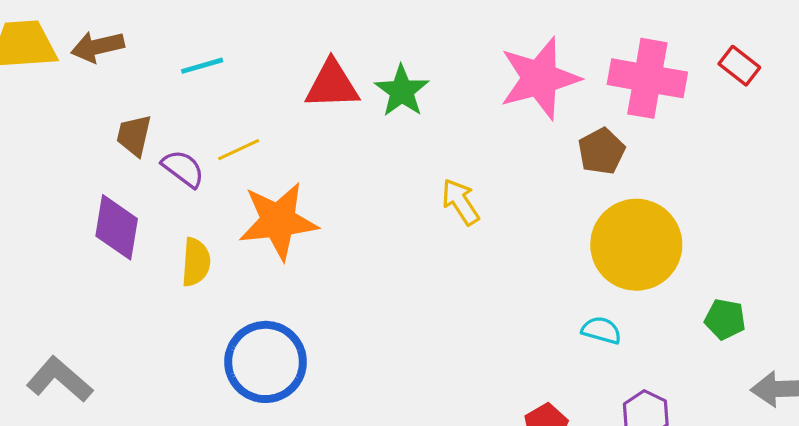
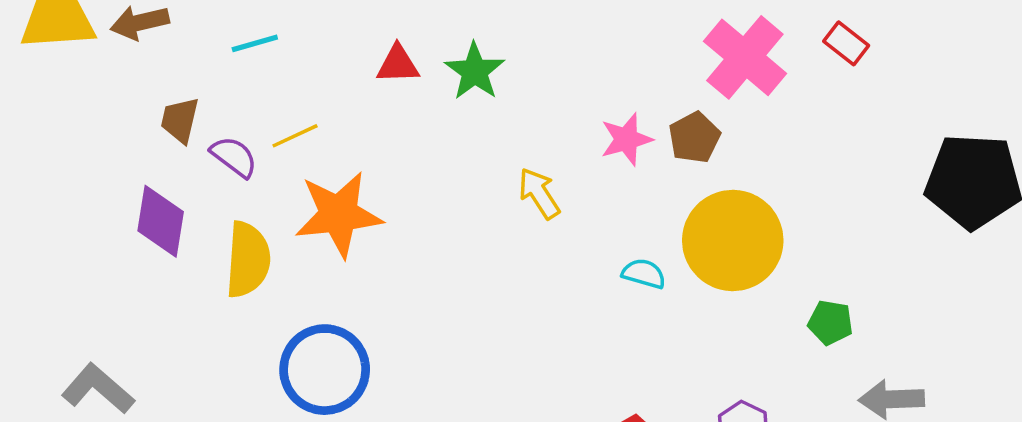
pink star: (540, 78) -> (626, 139), moved, size x0.6
pink cross: (647, 78) -> (745, 57), turned 30
red triangle: (332, 85) -> (398, 64), size x0.7
yellow semicircle: (196, 262) -> (248, 260), size x1.4
cyan semicircle: (601, 330) -> (644, 274), moved

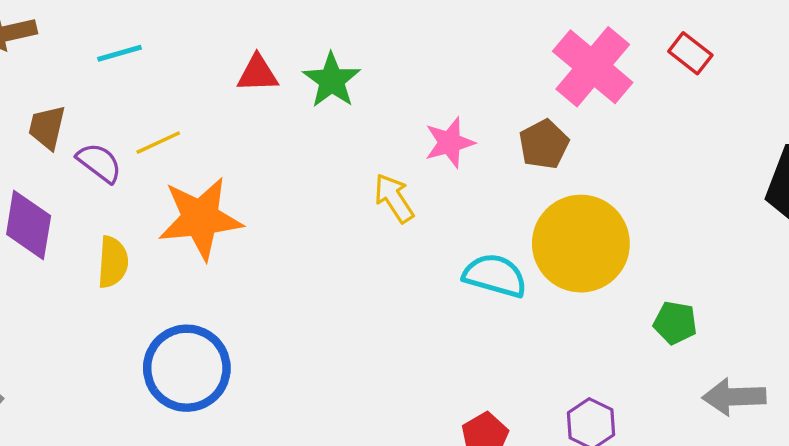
pink star: (626, 139) -> (450, 143), moved
yellow semicircle: (248, 260) -> (113, 262), size x0.7
cyan semicircle: (644, 274) -> (495, 276), size x1.5

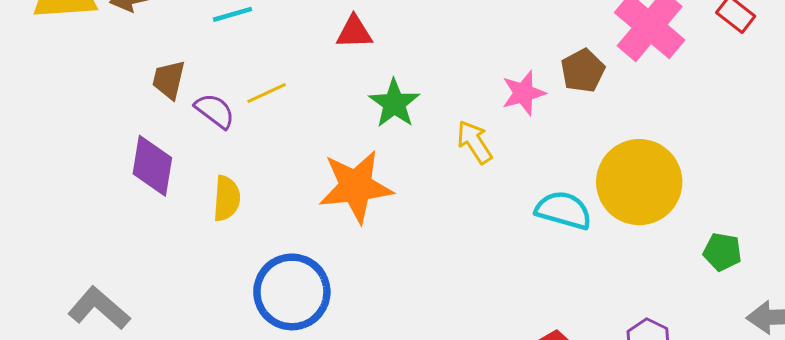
green star: (332, 80) -> (394, 103), moved
brown pentagon: (544, 144) -> (583, 71), moved
orange star: (200, 218) -> (356, 187), moved

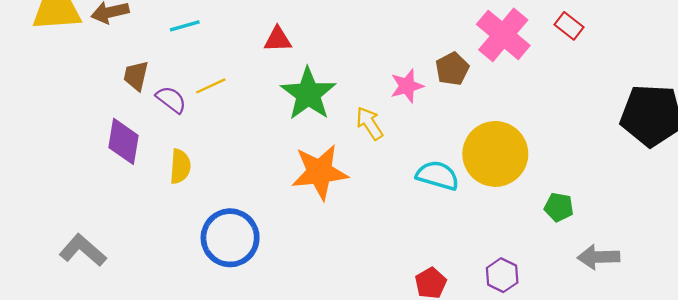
green star: (394, 103) -> (308, 94), size x1.4
orange star: (356, 187) -> (320, 172), moved

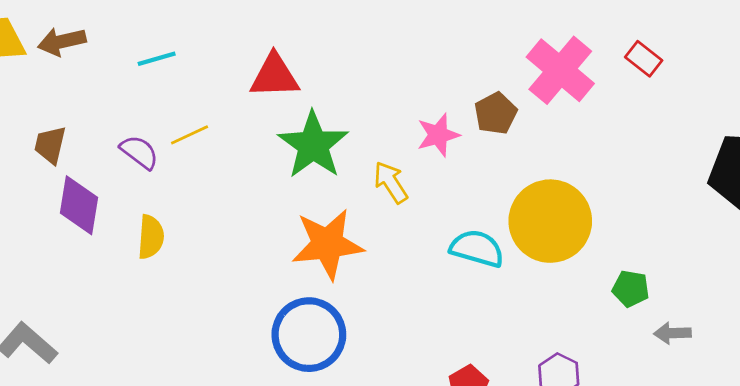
red triangle: (278, 39) -> (274, 76), size x1.4
brown trapezoid: (136, 76) -> (50, 145), moved
blue circle: (230, 238) -> (309, 335), moved
gray arrow: (598, 257) -> (672, 333), moved, size x0.7

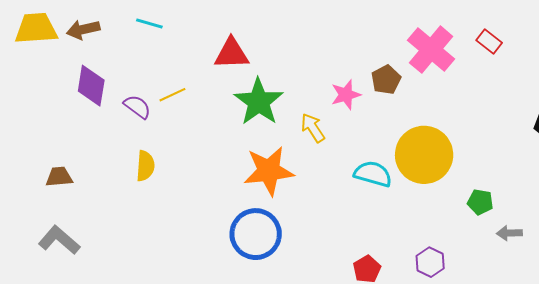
cyan line: (157, 59) -> (149, 24), moved, turned 32
brown trapezoid: (50, 145) -> (59, 177), moved, turned 72
purple diamond: (79, 205) -> (91, 86), moved

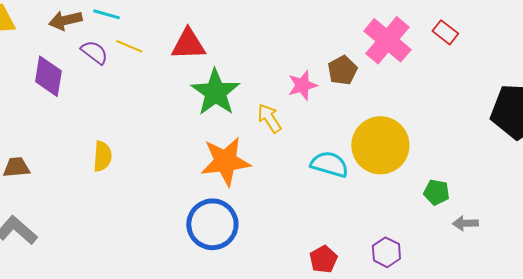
brown arrow: (83, 30) -> (65, 20), moved
yellow line: (172, 95) -> (129, 46), moved, turned 48
purple semicircle: (137, 107) -> (94, 52), moved

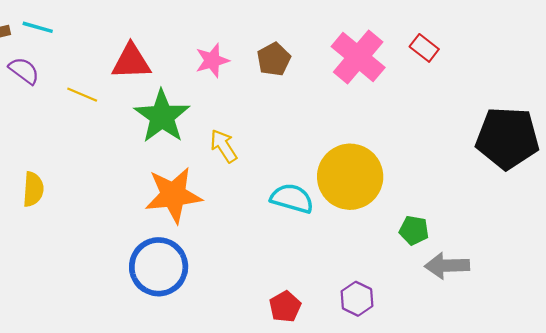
yellow line: (129, 46) -> (82, 95), moved
brown pentagon: (342, 70) -> (274, 59), moved
pink star: (302, 85) -> (212, 60), moved
gray arrow: (465, 223) -> (447, 266), size x1.5

